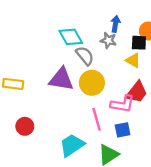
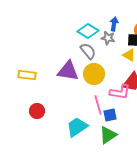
cyan diamond: (71, 37) -> (88, 31), moved, turned -30
blue square: (123, 130) -> (110, 115), moved

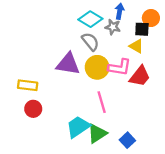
yellow rectangle: (27, 75) -> (28, 85), moved
pink L-shape: (120, 92) -> (120, 67), moved
blue square: (110, 115) -> (127, 140), moved, turned -32
green triangle: (108, 135) -> (97, 133), moved

